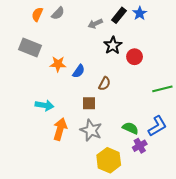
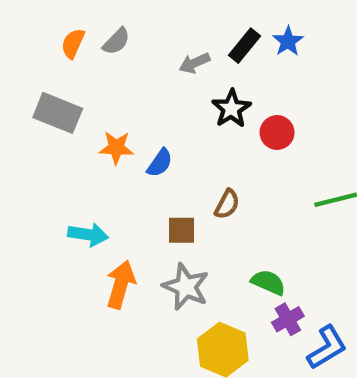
brown semicircle: (105, 84) -> (227, 204), moved
blue L-shape: (157, 126) -> (327, 348), moved

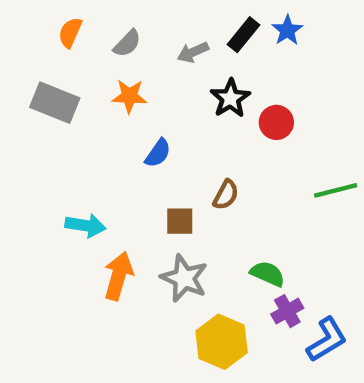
gray semicircle: (116, 41) -> (127, 43), moved
orange star: (116, 148) -> (129, 96), moved

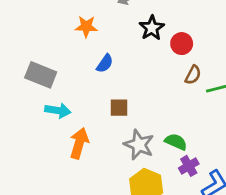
gray rectangle: (55, 103) -> (41, 75), moved
brown semicircle: (226, 195) -> (193, 75), moved
gray star: (184, 278) -> (139, 145), moved

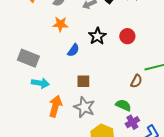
black star: (152, 28) -> (97, 36), moved
brown semicircle: (193, 75) -> (136, 81), moved
gray star: (139, 145) -> (84, 107), moved

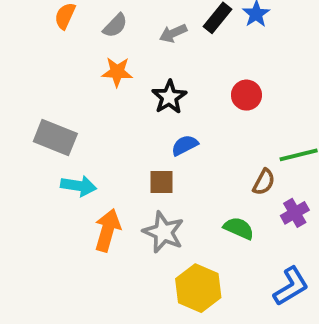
black star: (97, 36) -> (169, 97), moved
blue semicircle: (73, 50) -> (185, 145), moved, turned -152
purple cross: (132, 122) -> (295, 213), moved

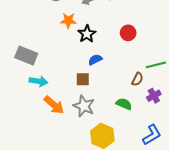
orange star: (117, 72) -> (68, 21), moved
orange arrow: (107, 230) -> (54, 105), turned 115

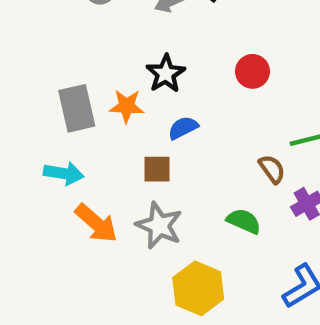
orange star: (68, 21) -> (127, 106), moved
gray rectangle: (26, 56) -> (77, 108), moved, turned 55
brown semicircle: (137, 79) -> (272, 169), turned -64

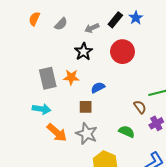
red circle: (252, 71) -> (122, 52), moved, size x1.5
black star: (166, 74) -> (84, 52), moved

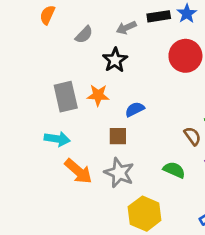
black rectangle: (115, 20) -> (159, 16), turned 42
gray semicircle: (61, 24) -> (84, 35), moved
red circle: (122, 52) -> (185, 56), moved

